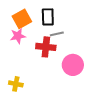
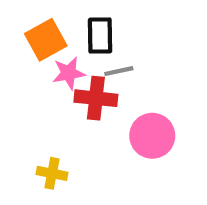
pink star: (18, 36) -> (69, 73), moved
yellow cross: (16, 84) -> (52, 173), moved

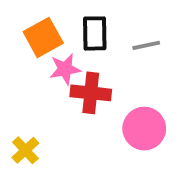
gray line: (119, 71) -> (146, 45), moved
yellow cross: (52, 173) -> (25, 150), moved, turned 36

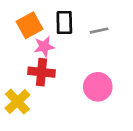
red cross: (91, 93) -> (42, 72), moved
yellow cross: (25, 150) -> (17, 102), size x1.4

